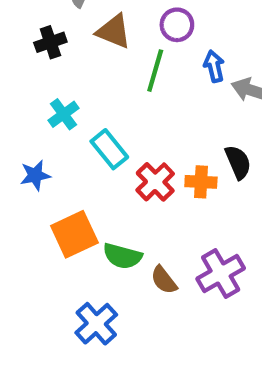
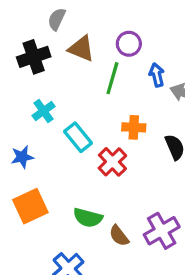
black cross: (50, 42) -> (34, 57), size x1.4
orange cross: (201, 182) -> (134, 127), moved
orange square: (74, 234) -> (30, 206), moved

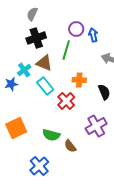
brown triangle: (81, 49) -> (44, 63), moved
black cross: (34, 57) -> (36, 38), moved
blue arrow: (157, 75) -> (93, 35), moved
blue star: (22, 157) -> (11, 84), moved
purple cross: (162, 231) -> (96, 126), moved

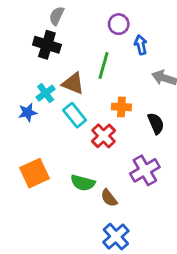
purple circle: (76, 29) -> (119, 24), moved
black cross: (36, 38) -> (47, 45), moved, turned 36
blue cross: (39, 166) -> (116, 237), moved

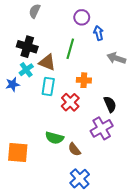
black cross: (47, 45) -> (27, 47), moved
cyan rectangle: (75, 115) -> (48, 86), turned 48
black semicircle: (156, 123) -> (110, 104), moved
orange square: (34, 173) -> (18, 152), moved, turned 30

